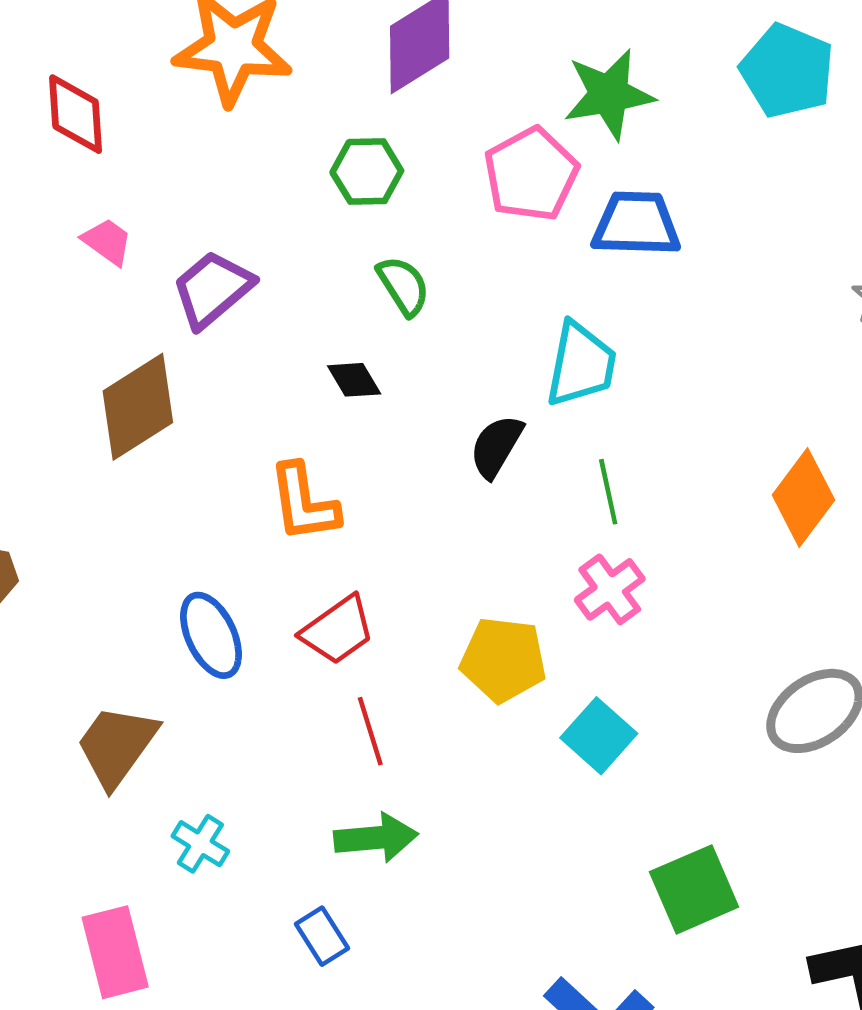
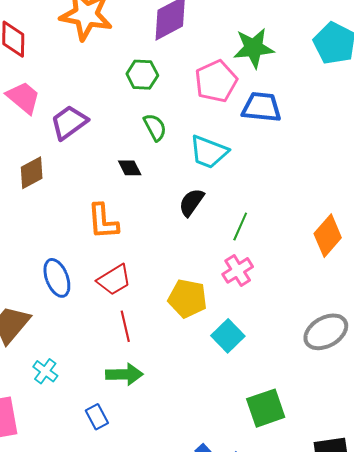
pink trapezoid: (107, 242) -> (23, 98), size x1.5
cyan trapezoid: (581, 364) -> (209, 152), moved, turned 96
brown diamond: (138, 407) -> (32, 173), size x0.7
green line: (608, 492) -> (240, 227), turned 32

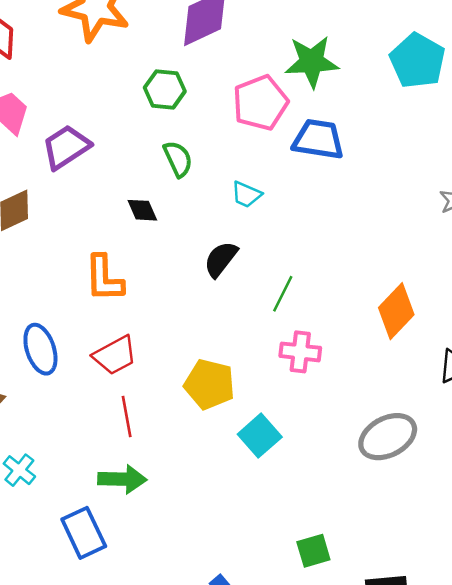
cyan trapezoid: (209, 152) -> (246, 194), size x0.6
pink cross: (238, 270) -> (300, 352), moved, turned 36
green square: (266, 408) -> (313, 551), moved, size x0.7
blue rectangle: (97, 417) -> (84, 533), size x1.5

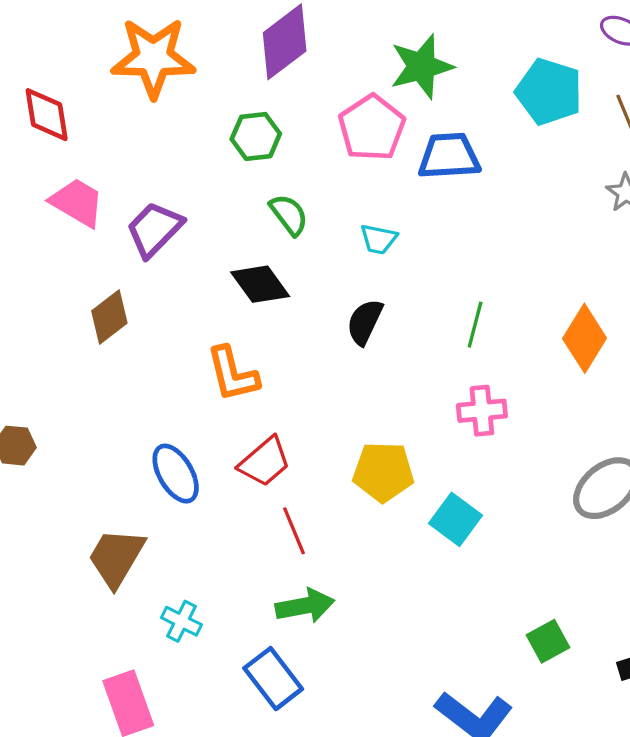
cyan pentagon: (417, 61) -> (549, 92), moved
black diamond: (142, 210) -> (260, 284), size x1.5
green line: (283, 294) -> (475, 325), moved

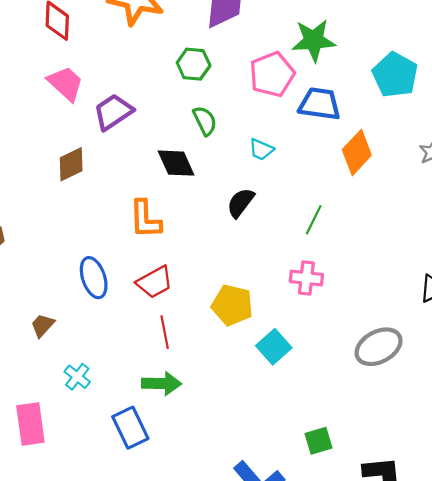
orange diamond: (585, 338) -> (357, 152), moved
brown trapezoid: (116, 557) -> (42, 325), size x0.6

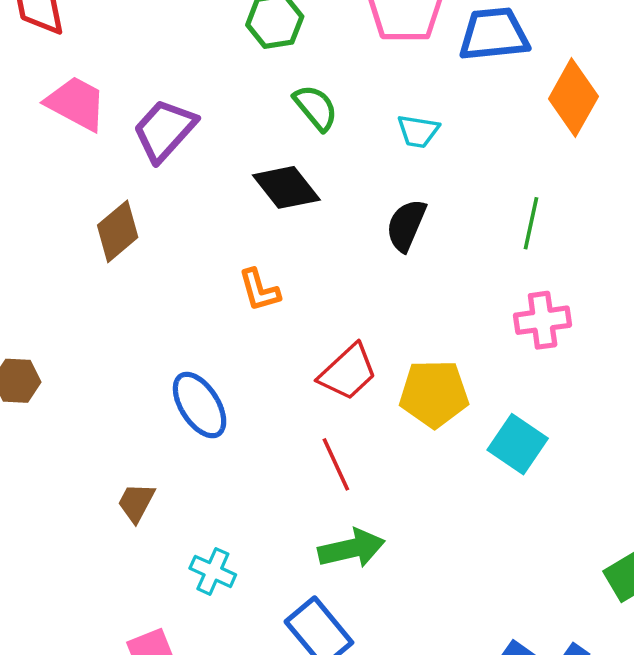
orange L-shape: (145, 219) -> (259, 290), size x0.7
red trapezoid: (155, 282) -> (348, 372), moved

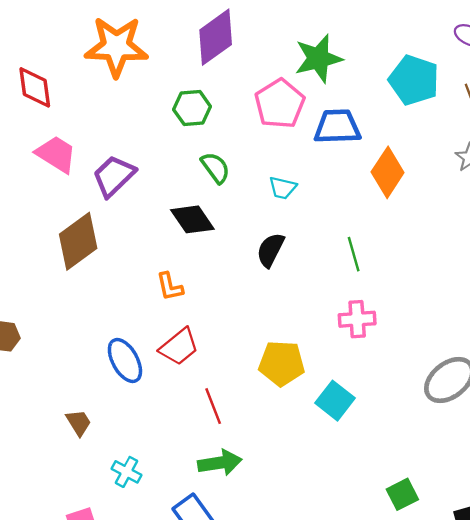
green line: (531, 223) -> (354, 254), turned -32
brown diamond: (118, 231) -> (78, 241), size x1.4
red trapezoid: (348, 372) -> (179, 347), moved
brown trapezoid: (136, 502) -> (79, 423), turned 116

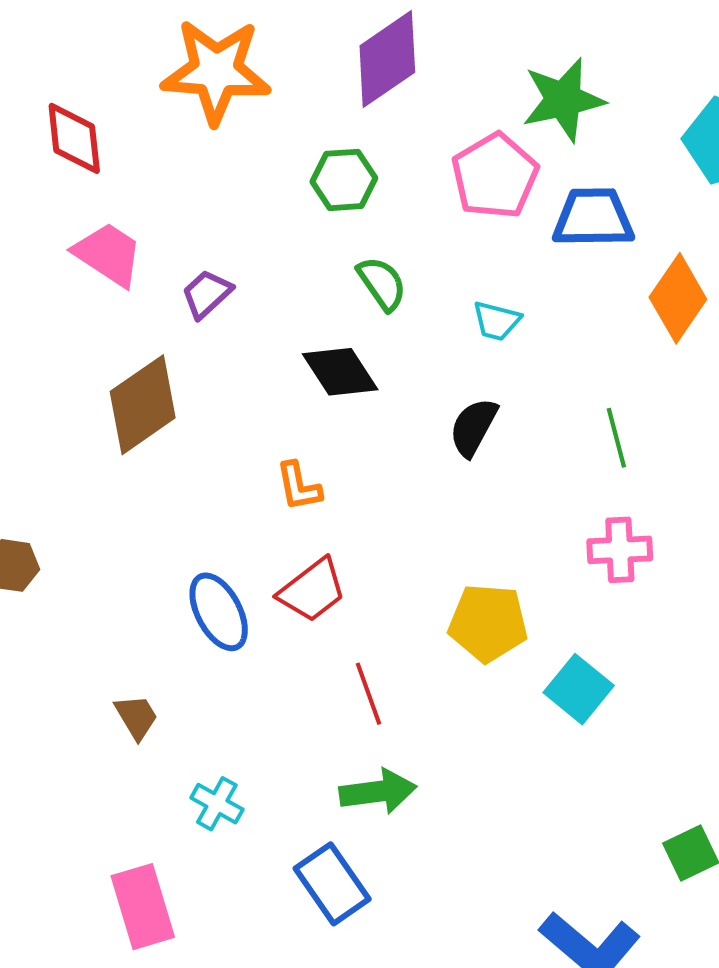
purple trapezoid: (114, 176) -> (207, 294), size x0.7

